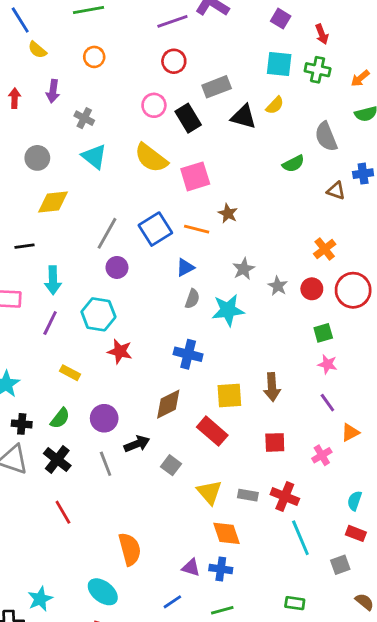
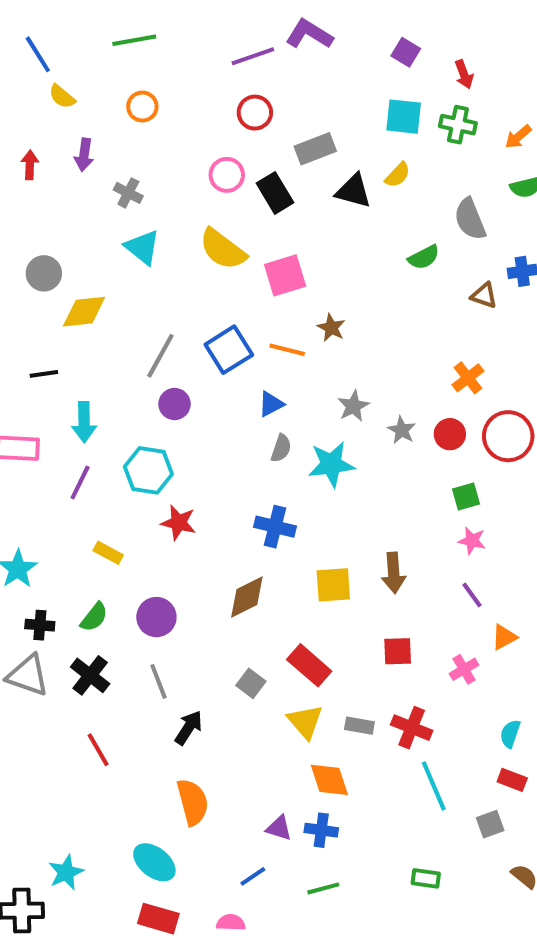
gray circle: (37, 158) -> (44, 273), moved
red rectangle: (212, 431) -> (309, 665), moved
black arrow: (137, 444) -> (189, 728), moved, turned -35

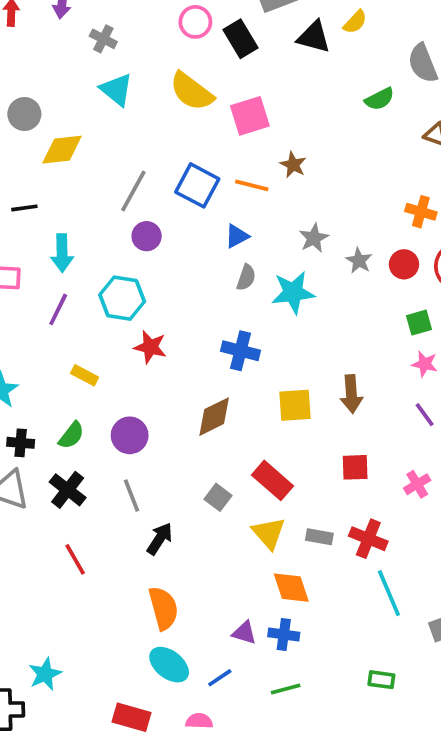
blue square: (229, 350) -> (197, 185), turned -30
orange cross: (468, 378) -> (421, 212), turned -36
cyan ellipse: (154, 862) -> (169, 665), moved

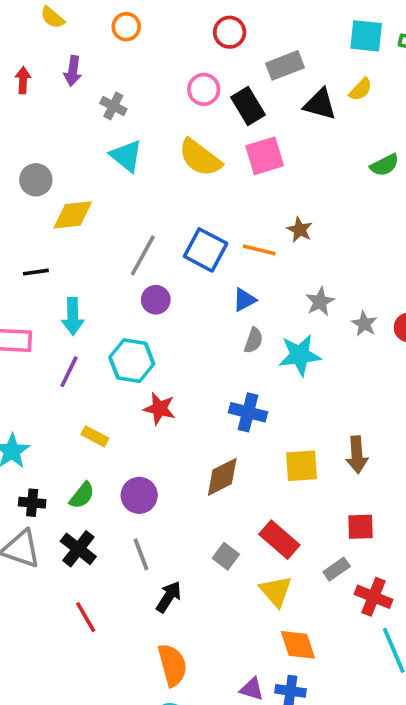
pink square: (250, 116) -> (265, 156), moved
gray rectangle: (319, 537) -> (337, 569), moved, turned -45

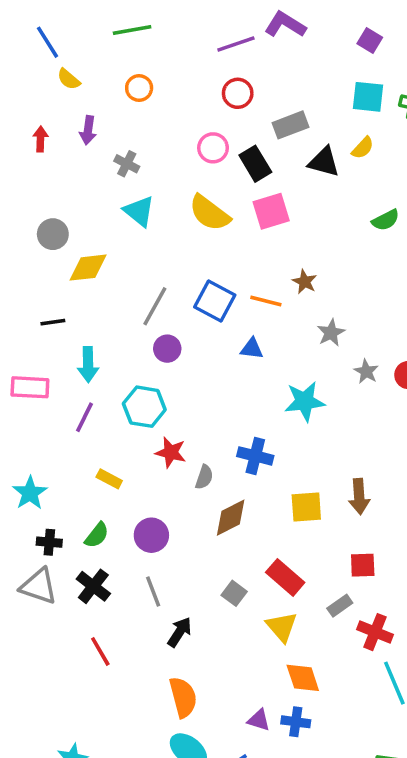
blue triangle: (244, 300) -> (252, 349), turned 35
gray star: (320, 302) -> (331, 333), moved
gray semicircle: (254, 340) -> (204, 477), moved

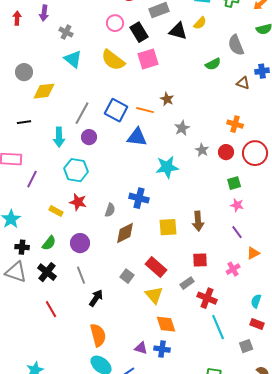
blue triangle: (252, 349) -> (137, 137), size x1.5
cyan arrow: (88, 364) -> (59, 137), moved
purple line: (85, 417) -> (32, 179), moved
red star: (171, 452) -> (78, 202), moved

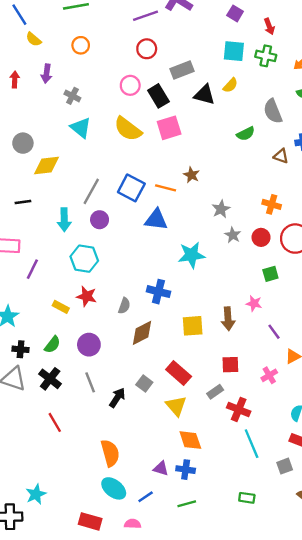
gray star: (182, 128) -> (221, 209), moved
pink star: (237, 205) -> (254, 303), moved
black arrow: (96, 298) -> (117, 398), moved

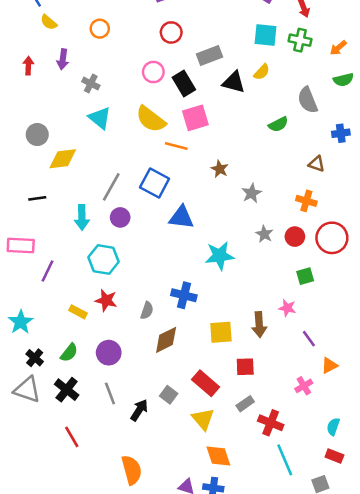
brown triangle: (281, 156) -> (317, 164), moved
orange line: (166, 188) -> (176, 146), moved
gray star: (221, 209) -> (252, 193), moved
black cross: (21, 349) -> (35, 358), turned 35
red square: (230, 365) -> (245, 367), moved

